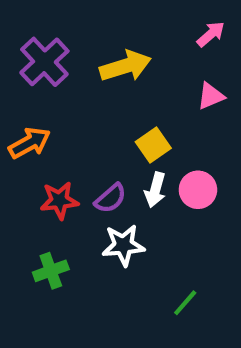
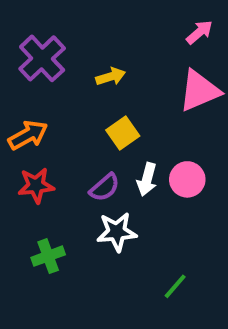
yellow arrow: (125, 66) -> (111, 77), moved, size x0.6
pink triangle: (211, 96) -> (199, 91), size x1.6
yellow square: (153, 145) -> (123, 133), moved
red star: (59, 200) -> (36, 185), moved

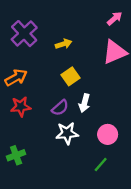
pink circle: (187, 179) -> (108, 134), moved
green cross: (48, 256) -> (16, 155), moved

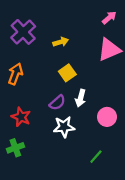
orange arrow: (16, 78) -> (15, 74), turned -40
red star: (21, 107) -> (21, 117), moved, turned 30
pink circle: (108, 134) -> (107, 117), moved

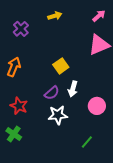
purple cross: (23, 32) -> (21, 29), size x0.7
yellow arrow: (61, 42) -> (55, 16), moved
green cross: (15, 148) -> (14, 134), turned -35

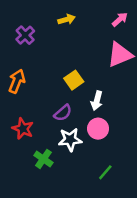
white arrow: (73, 89) -> (97, 101), moved
pink circle: (97, 106) -> (98, 129), moved
green cross: (14, 134) -> (43, 159), moved

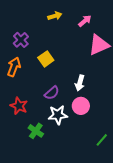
pink arrow: (120, 19) -> (85, 21), moved
purple cross: (25, 35) -> (21, 40), moved
yellow square: (74, 80) -> (46, 59), moved
green line: (105, 172) -> (102, 140), moved

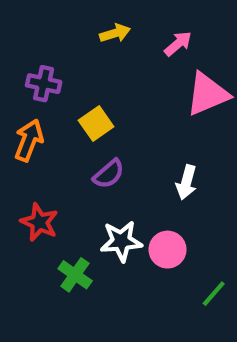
purple cross: (21, 40) -> (44, 84), turned -35
white arrow: (80, 83) -> (186, 182), moved
purple semicircle: (52, 93) -> (109, 174), moved
pink circle: (81, 106) -> (168, 250), moved

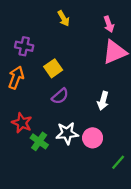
yellow arrow: (115, 33) -> (64, 18), turned 77
pink arrow: (178, 44) -> (109, 24), moved, turned 112
green cross: (75, 275) -> (39, 141), moved

